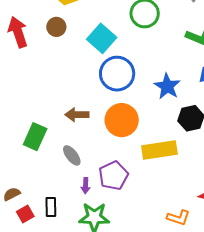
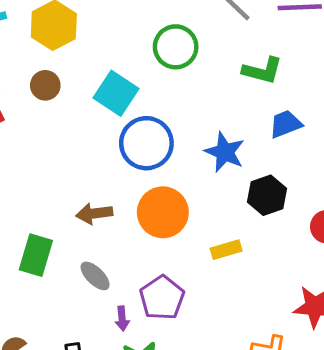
yellow rectangle: (159, 150) -> (226, 250), size x0.6

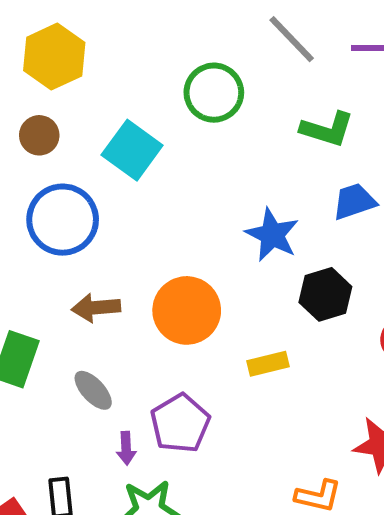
blue circle: (146, 143) -> (63, 220), moved

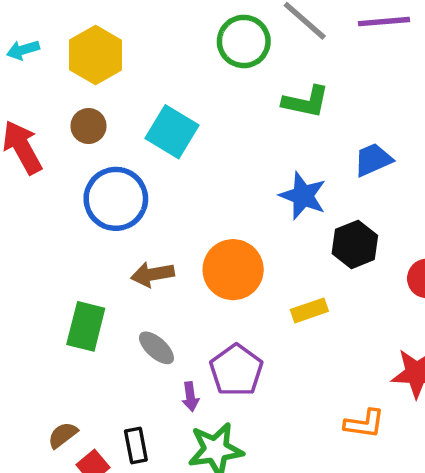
green circle: (214, 93) -> (244, 41), moved
green L-shape: (327, 129) -> (306, 102), moved

